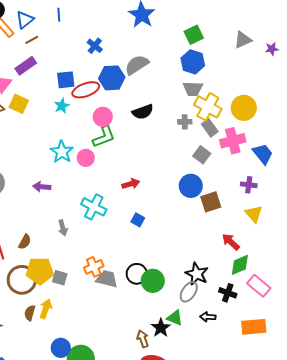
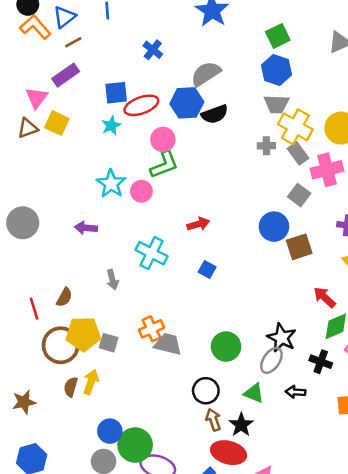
blue hexagon: (112, 78) -> (187, 103), moved
black semicircle: (143, 112) -> (215, 114), moved
gray square: (202, 155) -> (299, 195), moved
black circle: (137, 274) -> (206, 391), moved
black star: (161, 328) -> (241, 425), moved

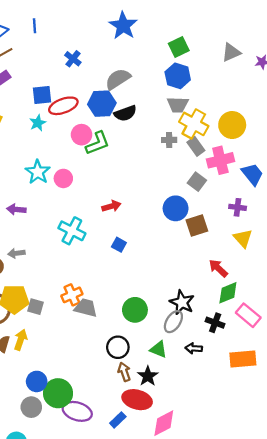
green L-shape: (164, 165) -> (98, 143), moved
gray arrow: (112, 280) -> (16, 253), moved, turned 98

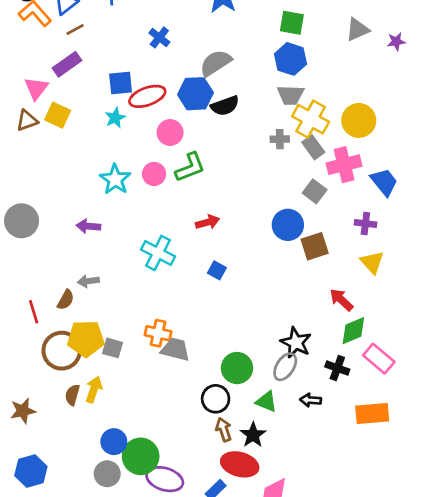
green square: (179, 47) -> (292, 23), turned 36
green L-shape: (98, 143) -> (190, 167), moved
pink circle: (63, 178) -> (154, 174), moved
orange cross: (72, 295) -> (158, 333), turned 36
green circle: (135, 310) -> (237, 368), moved

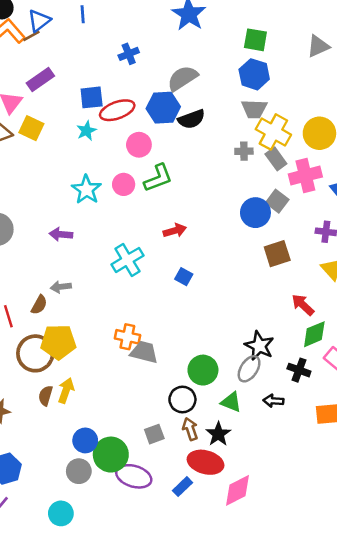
brown line: (75, 29) -> (31, 36), moved
blue cross: (159, 37) -> (129, 54), turned 30
blue circle: (288, 225) -> (255, 213), moved
cyan cross: (158, 253) -> (127, 260), turned 32
gray square: (113, 348) -> (154, 434), moved, turned -36

